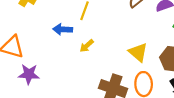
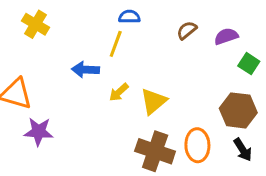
yellow triangle: (138, 52) -> (154, 101), moved, turned 40

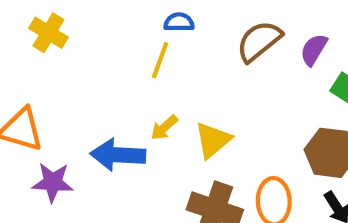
brown semicircle: (187, 30) -> (259, 41), size x1.6
purple semicircle: (226, 36) -> (314, 50), turned -40
blue arrow: (85, 70) -> (118, 155), moved, size x1.4

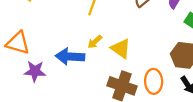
yellow triangle: (213, 140) -> (121, 49), turned -45

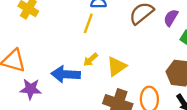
yellow triangle: (121, 49) -> (117, 66), turned 50

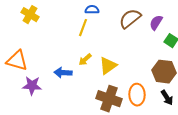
blue arrow: (66, 74) -> (63, 73), size x0.7

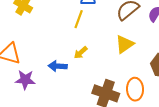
yellow triangle: (108, 66) -> (125, 44), moved

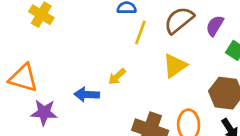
yellow line: (79, 19) -> (140, 33), moved

